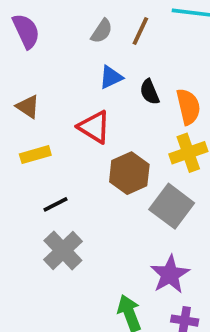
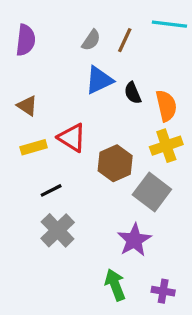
purple semicircle: (26, 31) -> (26, 40), turned 32
blue triangle: (111, 77) -> (99, 80), size x1.4
red triangle: (94, 127) -> (72, 138), moved
purple star: (170, 274) -> (134, 240), moved

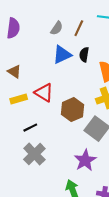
black semicircle: (133, 93) -> (84, 55), moved, turned 32

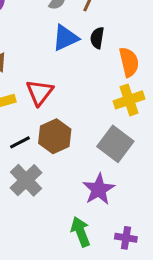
red triangle: (44, 93) -> (40, 92), turned 36
brown hexagon: (72, 110) -> (55, 136), moved

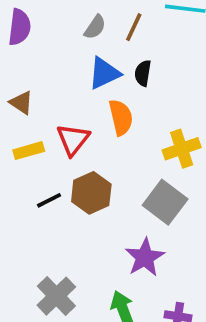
orange semicircle: (129, 62) -> (121, 117), moved
gray cross: (26, 180) -> (56, 296), moved

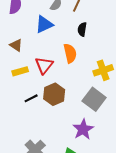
blue triangle: (104, 73) -> (44, 24), moved

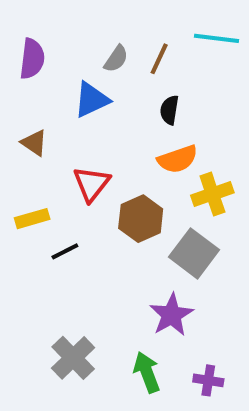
orange semicircle: (70, 53) -> (178, 159), moved, turned 84
yellow rectangle: (20, 71) -> (32, 219), moved
brown hexagon: (54, 94) -> (141, 219), moved

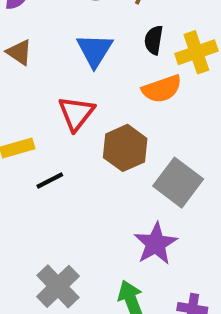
blue triangle: (92, 100) -> (95, 50), moved, turned -33
brown triangle: (34, 143) -> (19, 52), moved
yellow cross: (212, 194) -> (196, 52), moved

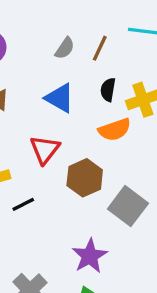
blue triangle: (95, 50) -> (60, 98), turned -32
purple star: (156, 244) -> (90, 256), moved

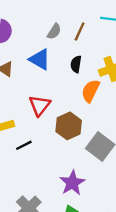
black semicircle: (108, 90) -> (76, 64), moved
blue triangle: (60, 98) -> (40, 59), moved
orange semicircle: (115, 130) -> (90, 91), turned 135

